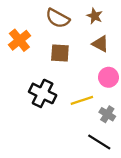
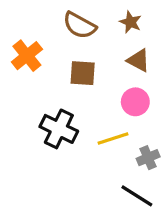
pink circle: (108, 77) -> (135, 102), moved
gray cross: (107, 114) -> (148, 158), turned 35

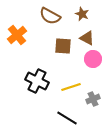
brown square: (83, 73) -> (63, 46), moved
pink circle: (135, 102) -> (93, 59), moved
black line: (137, 196) -> (67, 118), moved

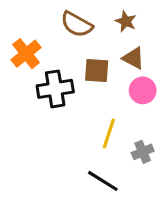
black cross: (37, 81) -> (55, 89), moved, turned -35
yellow line: (71, 87) -> (109, 133), turned -54

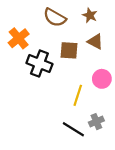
black cross: (55, 89) -> (39, 63), turned 30
pink circle: (143, 90) -> (102, 79), moved
gray cross: (143, 152) -> (96, 122), moved

